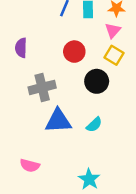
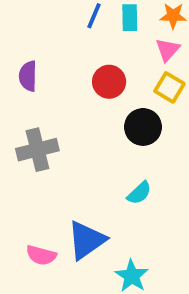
gray cross: (42, 87) -> (37, 150), moved
blue triangle: (58, 121) -> (86, 240), moved, turned -32

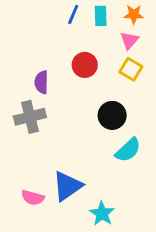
purple semicircle: (28, 76) -> (41, 82), moved
black circle: (143, 127) -> (112, 115), moved
cyan semicircle: (139, 193) -> (128, 150), moved, size x1.4

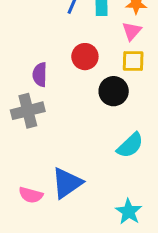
yellow square: (131, 69) -> (133, 61), turned -30
black circle: (112, 115) -> (114, 91), moved
cyan star: (102, 214) -> (129, 212), moved

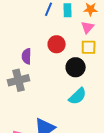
cyan semicircle: (130, 145) -> (78, 96), moved

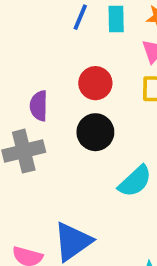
black circle: (76, 67) -> (95, 132), moved

